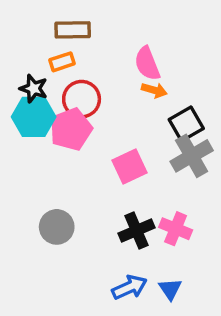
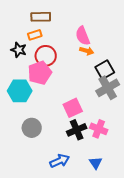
cyan hexagon: (34, 117) -> (20, 91), moved
pink square: (129, 167) -> (73, 108), moved
blue arrow: (129, 287) -> (60, 161), moved

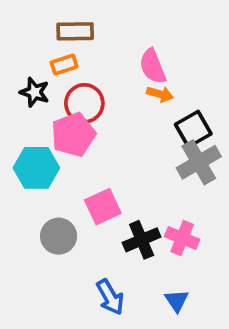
pink square: (73, 108) -> (103, 207), moved
blue arrow: (60, 161) -> (110, 297), turned 84

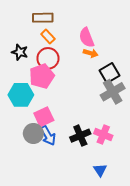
orange rectangle: (64, 65) -> (48, 36), moved, turned 64
pink square: (103, 207) -> (44, 117), moved
blue arrow: (110, 297) -> (48, 136), moved

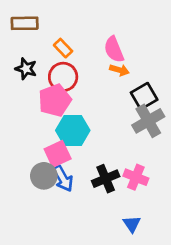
brown rectangle: (43, 18) -> (25, 23), moved
cyan hexagon: (21, 95) -> (73, 130), moved

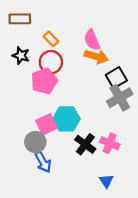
orange arrow: (119, 70) -> (96, 57), size x1.5
cyan hexagon: (73, 130) -> (66, 119), moved
blue arrow: (63, 179) -> (43, 162), moved
black cross: (106, 179) -> (85, 144), turned -30

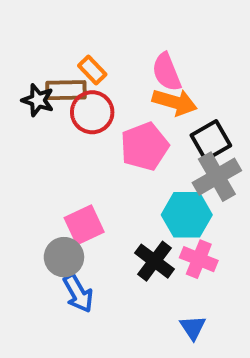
brown rectangle: (20, 19) -> (66, 90), moved
pink pentagon: (44, 81) -> (144, 146), moved
cyan hexagon: (66, 119) -> (187, 215), moved

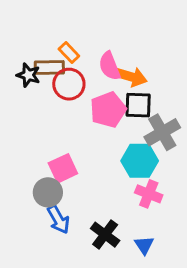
pink semicircle: (167, 72) -> (110, 66), moved
black square: (211, 140) -> (138, 105), moved, turned 32
black cross: (155, 261) -> (105, 235), moved

